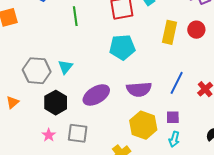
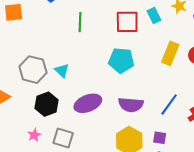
cyan triangle: (65, 67) -> (62, 71), turned -35

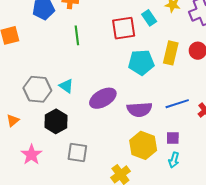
cyan pentagon: (121, 60) -> (141, 62), moved
purple ellipse: (88, 103) -> (103, 98), moved
blue line: (169, 105) -> (177, 104), turned 45
pink star: (34, 135) -> (31, 155), moved, size x1.5

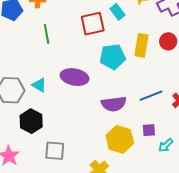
purple ellipse: (103, 98) -> (75, 77), moved, turned 44
cyan arrow: (174, 160) -> (166, 145), moved, turned 35

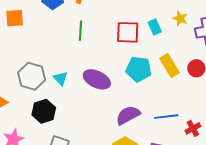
yellow rectangle: (141, 45) -> (169, 66), turned -55
purple semicircle: (114, 104) -> (128, 115), turned 145

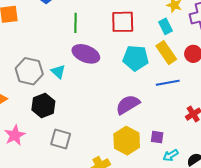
cyan rectangle: (155, 27) -> (165, 26), moved
purple ellipse: (97, 79) -> (86, 54), moved
blue line: (166, 117) -> (168, 83), moved

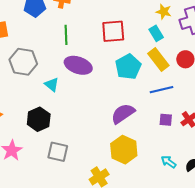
cyan pentagon: (136, 58) -> (128, 67), turned -30
gray hexagon: (29, 71) -> (23, 62), moved
purple square: (157, 137) -> (166, 120), moved
cyan arrow: (171, 155) -> (169, 162), turned 70

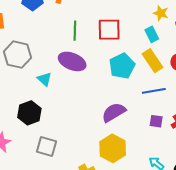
green line: (66, 35) -> (75, 31), moved

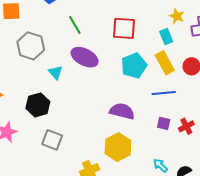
green line: (75, 31) -> (75, 25), moved, turned -36
purple semicircle: (114, 112) -> (122, 111), turned 40

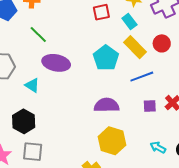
red square: (124, 28) -> (101, 12), moved, size x0.7
gray square: (52, 140) -> (33, 152), moved

